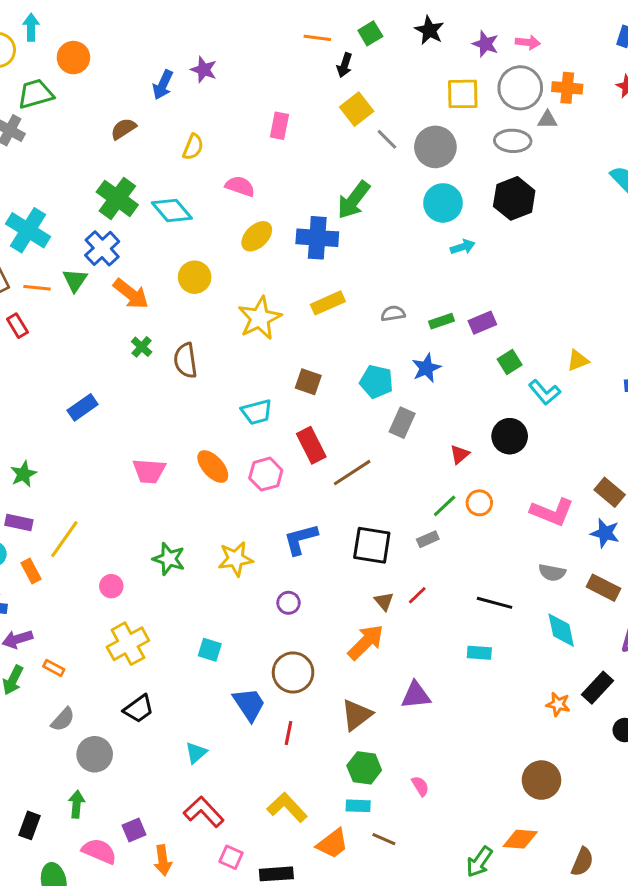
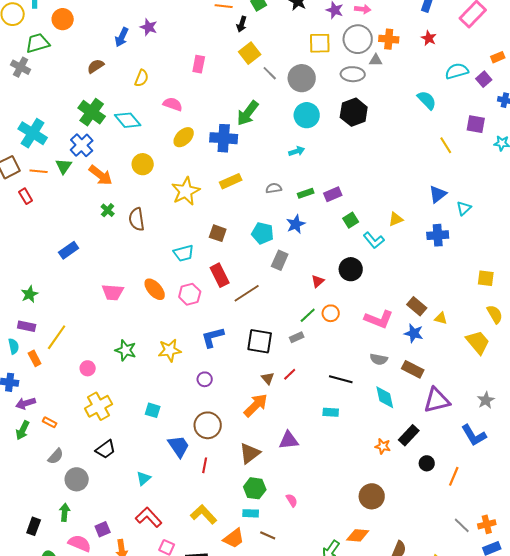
cyan arrow: (463, 247) -> (297, 151), moved

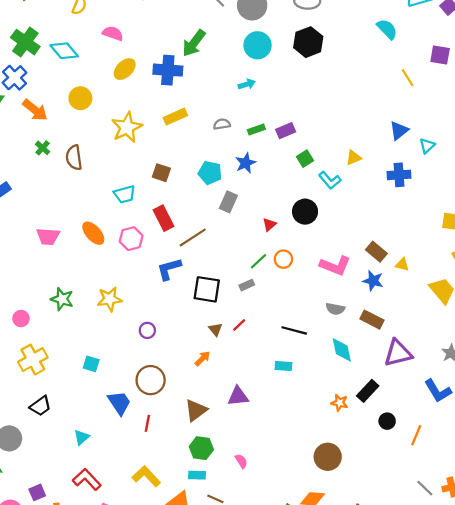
blue L-shape: (213, 337) -> (169, 269), moved
orange arrow: (256, 405) -> (202, 358), size x0.6

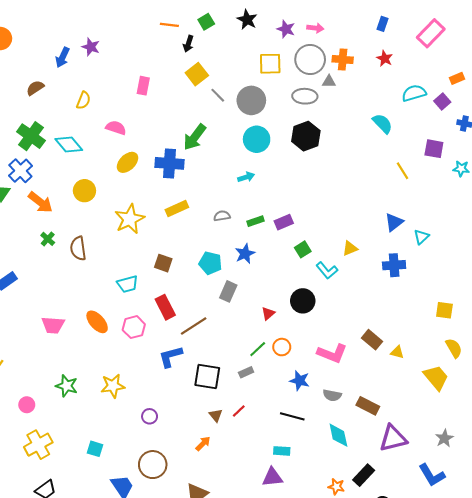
blue star: (373, 281) -> (300, 381), moved
purple triangle: (238, 396) -> (272, 477), moved

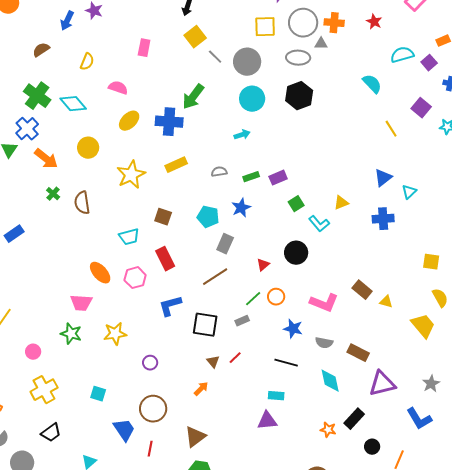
purple square: (434, 149) -> (421, 108), turned 30
pink trapezoid: (53, 325) -> (81, 303), moved
brown line: (194, 326) -> (215, 277), moved

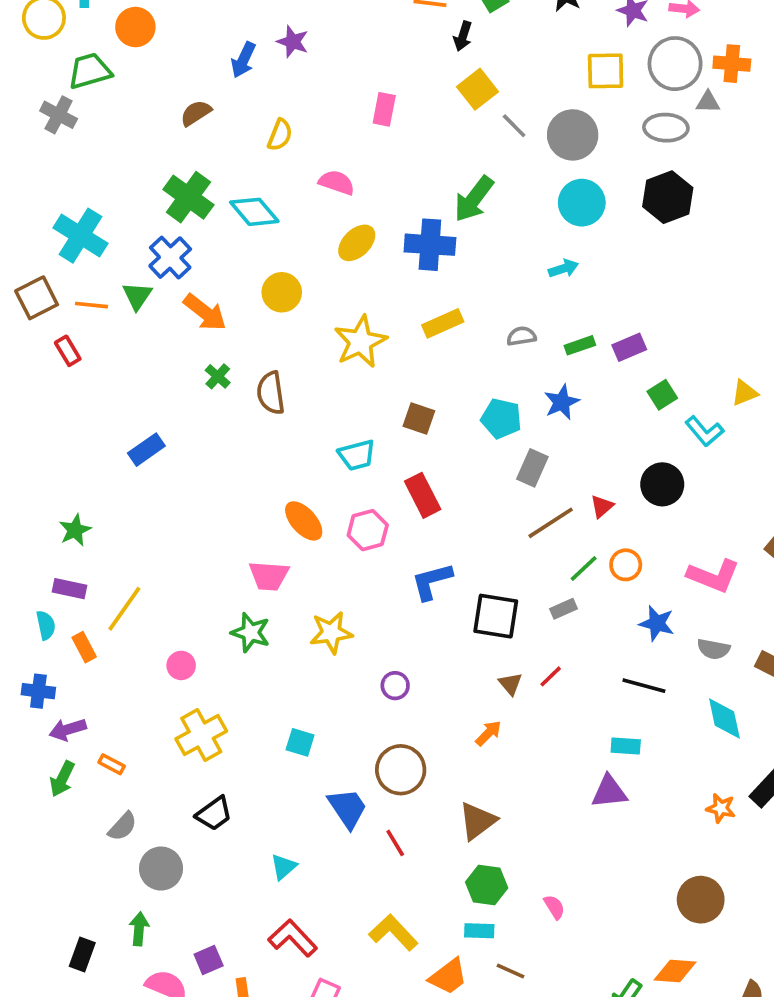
brown line: (215, 277) -> (551, 523), moved
red line: (150, 449) -> (395, 843), turned -42

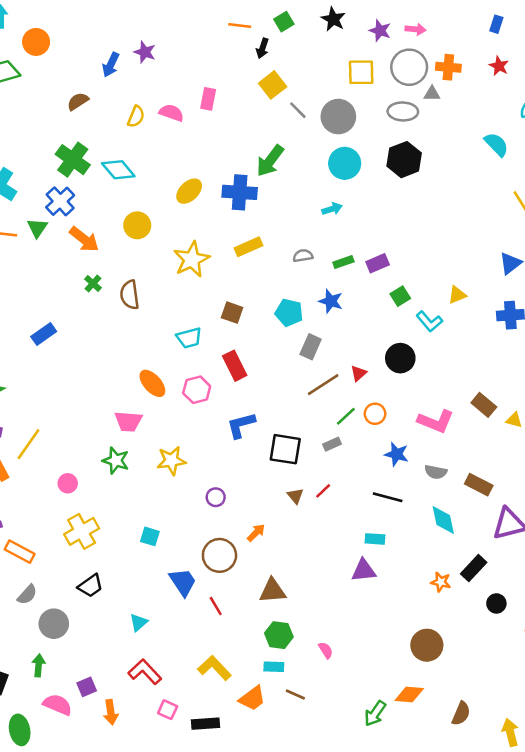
pink semicircle: (337, 183) -> (171, 113), moved
blue star: (562, 402) -> (331, 301), turned -30
orange arrow: (488, 733) -> (256, 533), moved
orange rectangle: (112, 764) -> (20, 552), size x1.6
brown triangle: (477, 821) -> (273, 591), turned 32

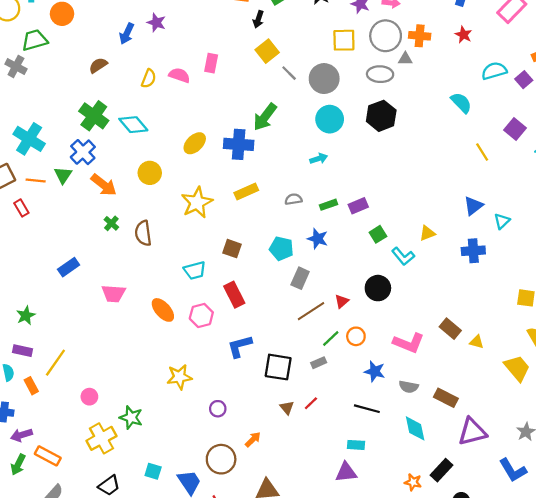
pink trapezoid: (128, 421) -> (114, 294), moved
green star: (116, 461) -> (131, 417), moved
cyan square: (150, 536) -> (153, 471), moved

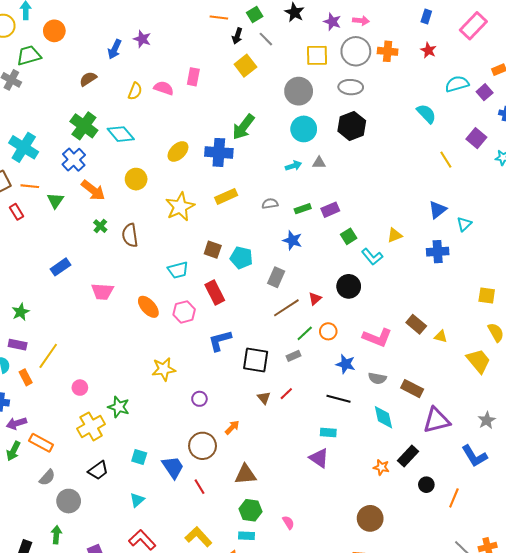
gray triangle: (405, 59) -> (319, 163), moved
gray line: (289, 73) -> (266, 39), moved
green triangle: (63, 175) -> (55, 201), moved
cyan pentagon: (281, 249) -> (241, 258), moved
purple triangle: (346, 472) -> (319, 458), turned 40

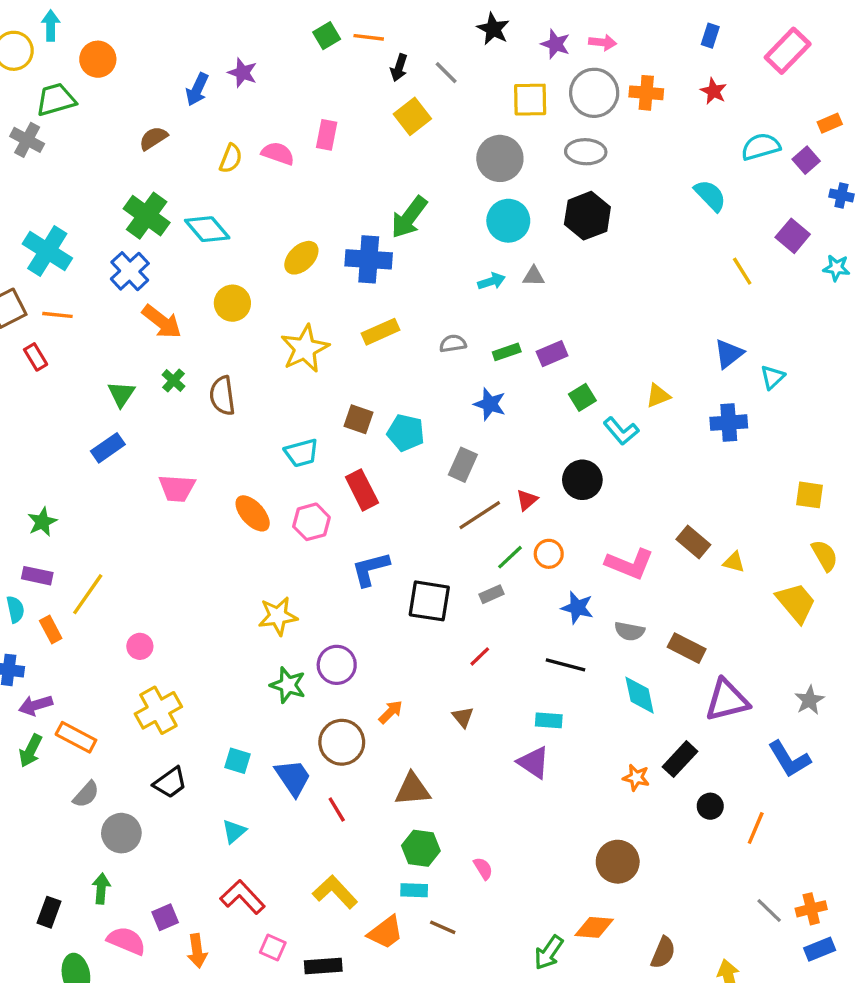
green square: (255, 14) -> (327, 36), moved
green triangle: (55, 201) -> (121, 394), moved
brown triangle: (264, 398) -> (463, 717), moved
purple circle: (199, 399) -> (337, 665), size x1.5
green star: (119, 407) -> (288, 685), moved

